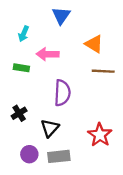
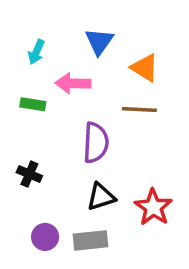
blue triangle: (61, 16) -> (99, 41), moved
brown line: (103, 71) -> (139, 110), moved
black cross: (19, 113) -> (29, 174), turned -35
black triangle: (50, 128) -> (101, 197), moved, turned 30

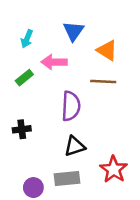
green rectangle: (33, 104) -> (24, 78), turned -48
black cross: (29, 174) -> (22, 129), turned -30
red star: (153, 207) -> (114, 169), moved
purple circle: (45, 237) -> (33, 188), moved

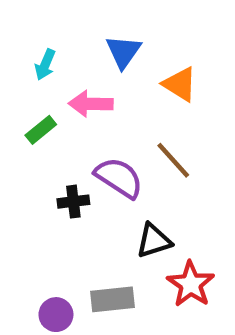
brown line: (103, 81) -> (173, 160), moved, turned 45
purple semicircle: (71, 106) -> (119, 178), turned -60
black cross: (22, 129) -> (73, 202), moved
black triangle: (75, 146) -> (154, 241), moved

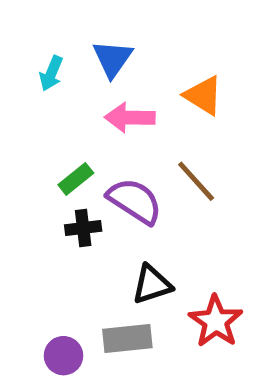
blue triangle: (123, 52) -> (113, 59), moved
pink arrow: (91, 104) -> (130, 118), moved
green rectangle: (41, 130) -> (76, 179), moved
black triangle: (154, 241) -> (152, 284), moved

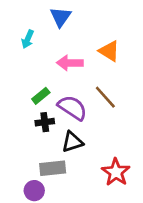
blue triangle: (113, 59) -> (61, 17), moved
black triangle: (152, 284) -> (72, 142), moved
gray rectangle: (127, 338) -> (53, 168), moved

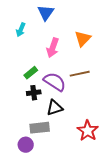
orange triangle: (109, 51) -> (83, 39), turned 42
pink arrow: (70, 63) -> (53, 48), turned -72
brown line: (105, 97) -> (80, 74), turned -60

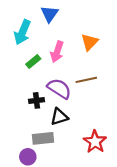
cyan arrow: (21, 30) -> (22, 32), size x1.6
green rectangle: (31, 73) -> (33, 61), moved

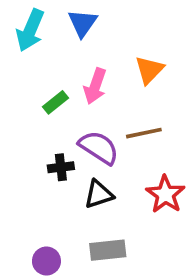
cyan arrow: (22, 32) -> (30, 30), moved
gray rectangle: (43, 138) -> (108, 250), moved
red star: (95, 142) -> (165, 194), moved

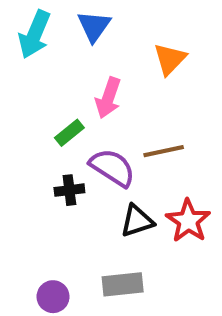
orange triangle: (149, 70) -> (170, 59), moved
green rectangle: (55, 102) -> (69, 133), moved
black triangle: (99, 194) -> (137, 221), moved

